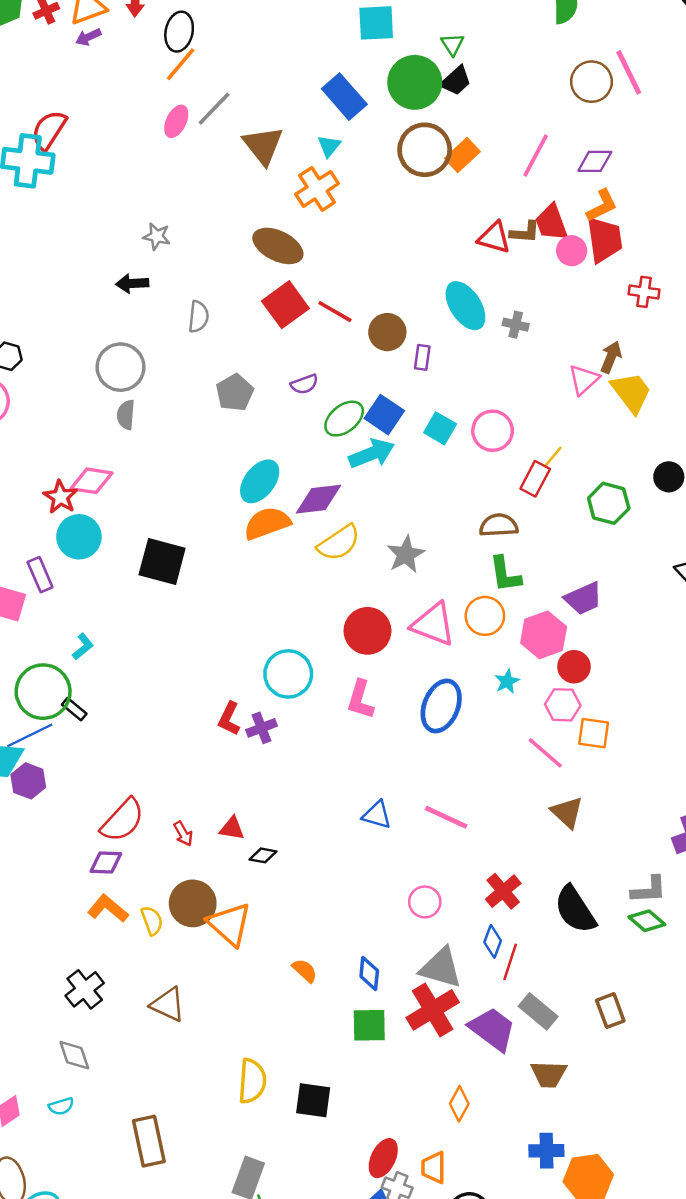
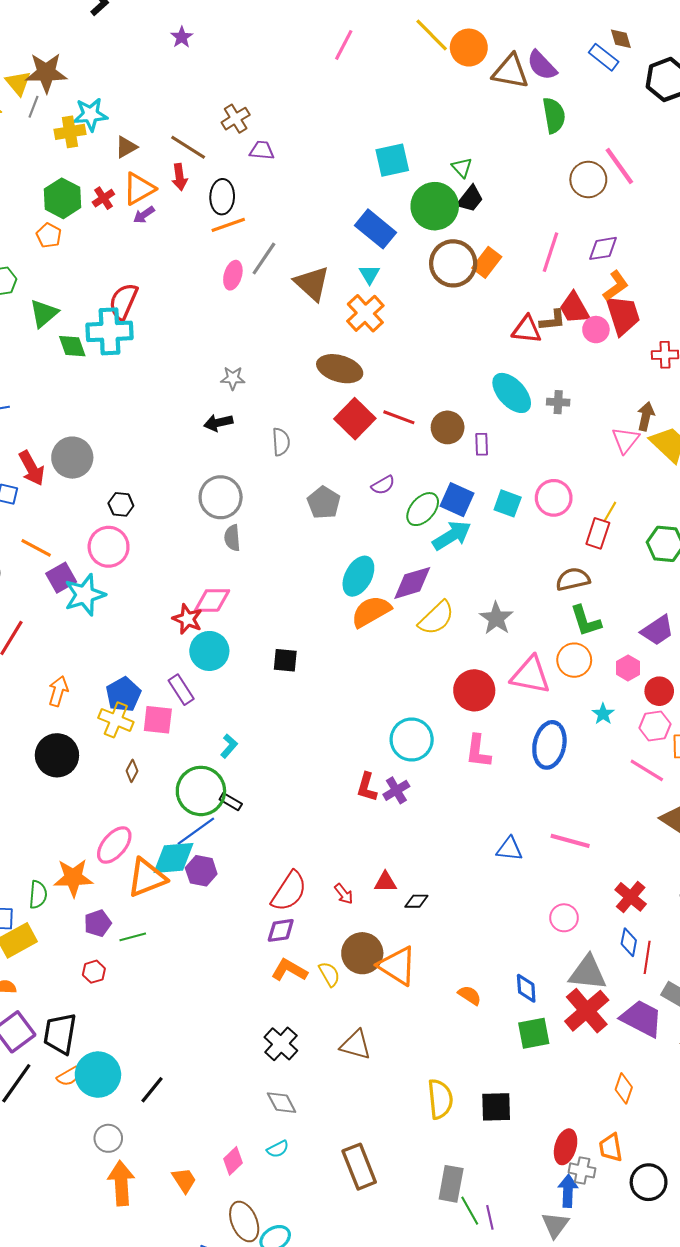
orange line: (181, 64) -> (228, 225), turned 40
black square: (162, 562) -> (285, 660), size x0.6
pink hexagon: (544, 635) -> (628, 668), size x0.6

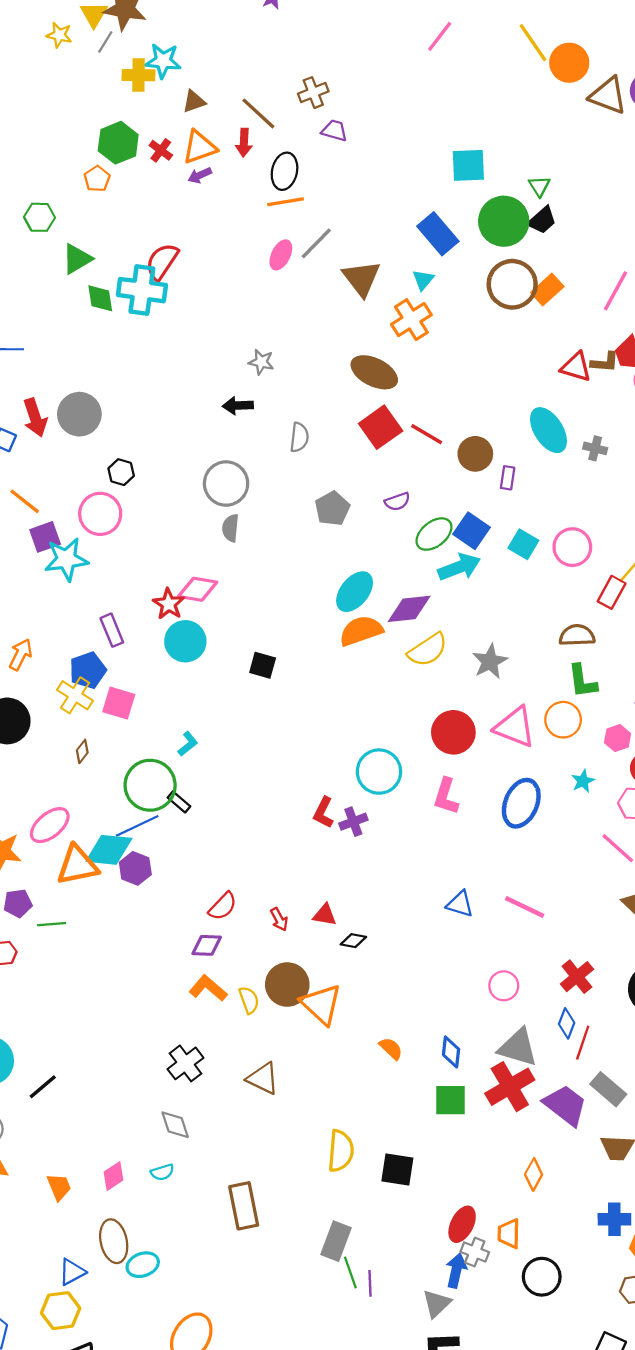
red cross: (103, 198) -> (161, 150), turned -30
purple rectangle: (181, 690) -> (112, 630), moved
red semicircle: (289, 891) -> (223, 906), size x0.7

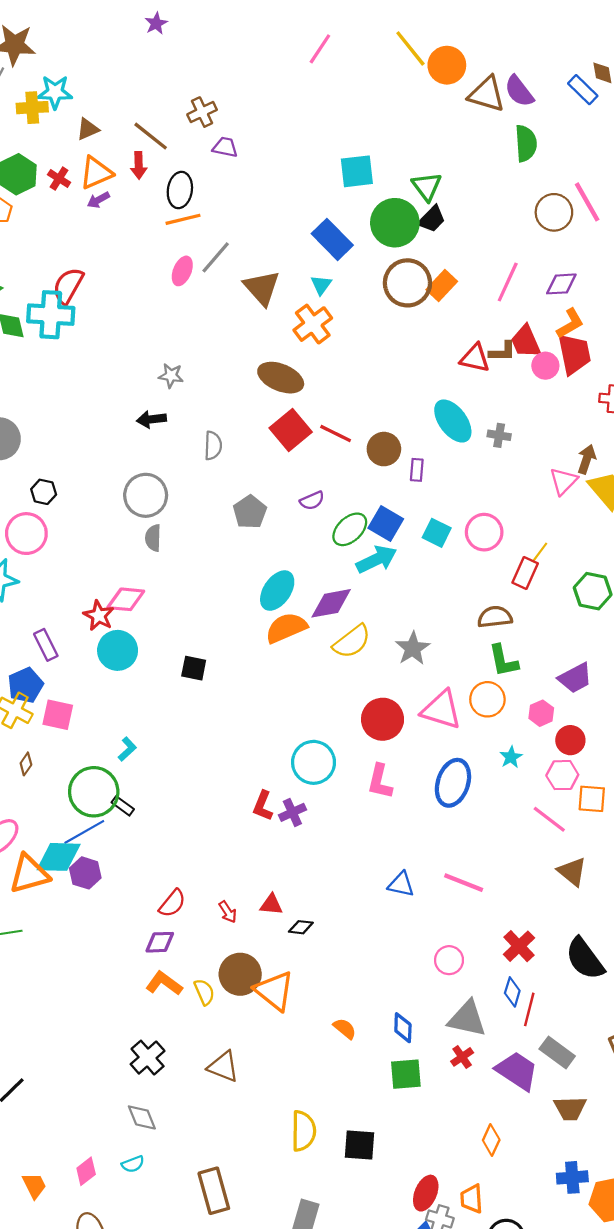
green triangle: (539, 186) -> (427, 186), size x1.4
red cross: (510, 1087) -> (462, 1057), size x0.5

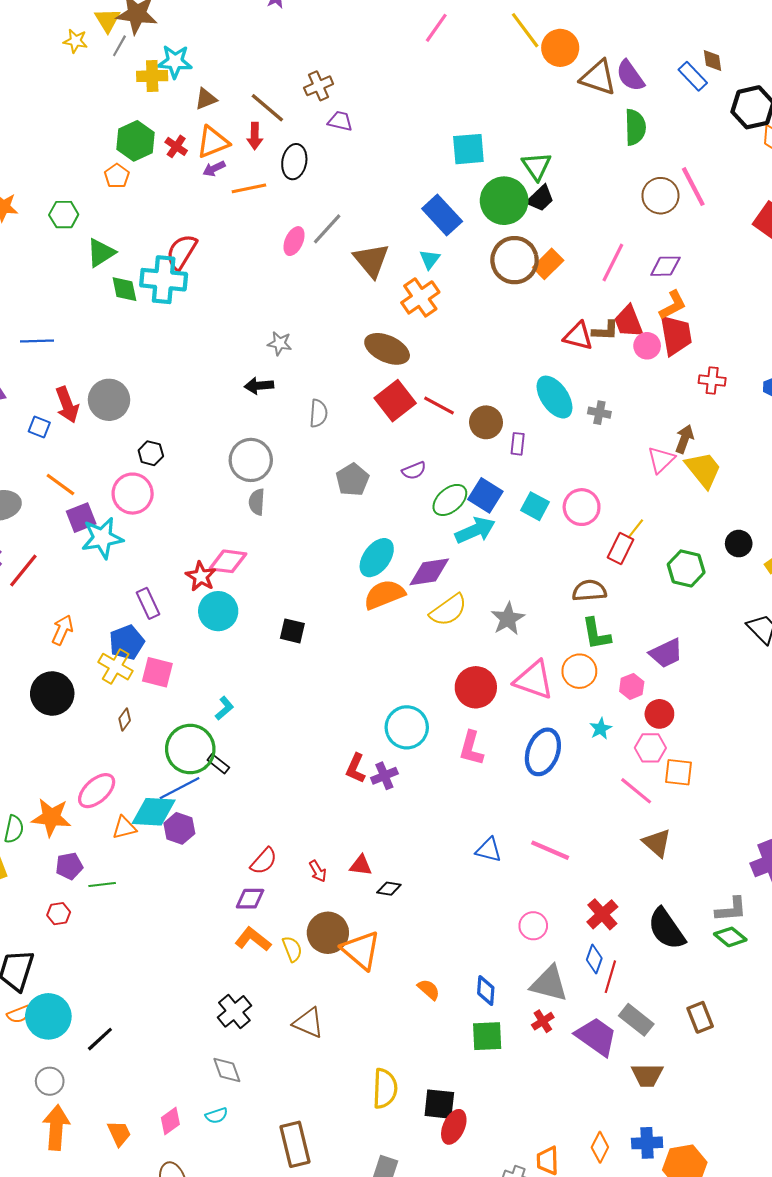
orange line: (183, 219) -> (249, 188), moved
orange triangle: (29, 874) -> (124, 828), size x0.6
orange diamond: (491, 1140) -> (600, 1147), moved
red ellipse: (426, 1193) -> (454, 1127), moved

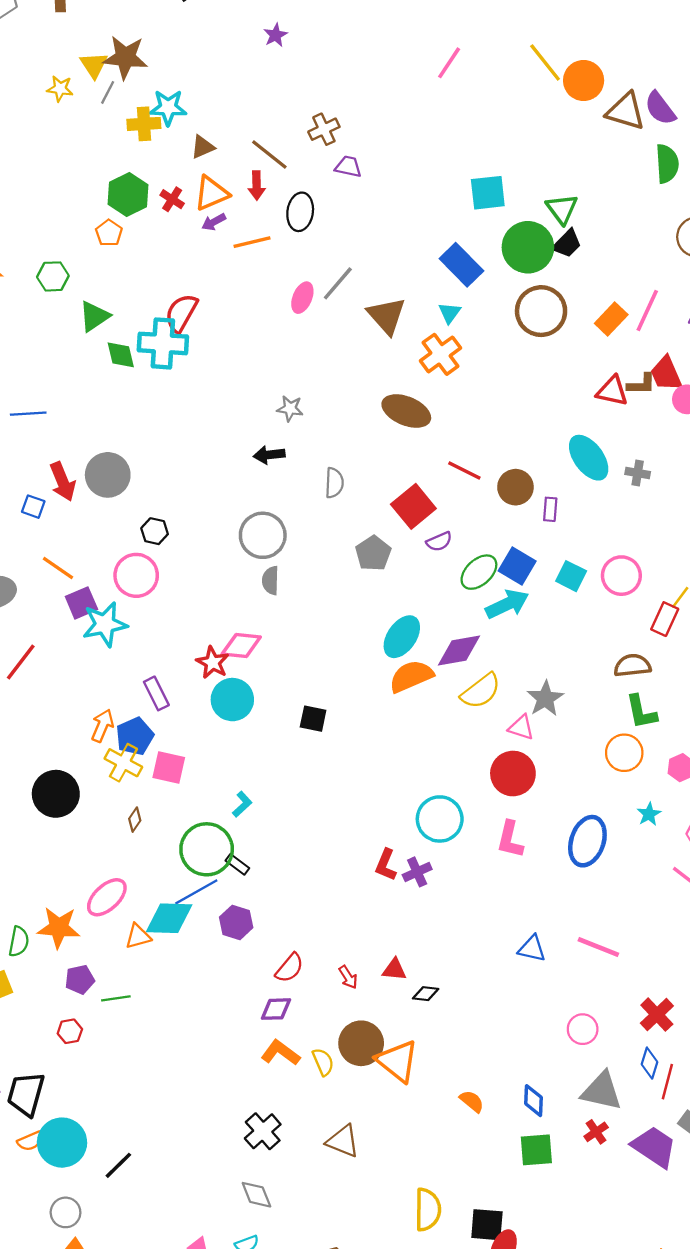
orange rectangle: (548, 264) -> (611, 319), moved
red square: (395, 401) -> (413, 506), moved
orange arrow: (62, 630) -> (102, 726), moved
pink triangle: (534, 680) -> (521, 727), moved, size x0.6
purple hexagon: (179, 828) -> (236, 922), moved

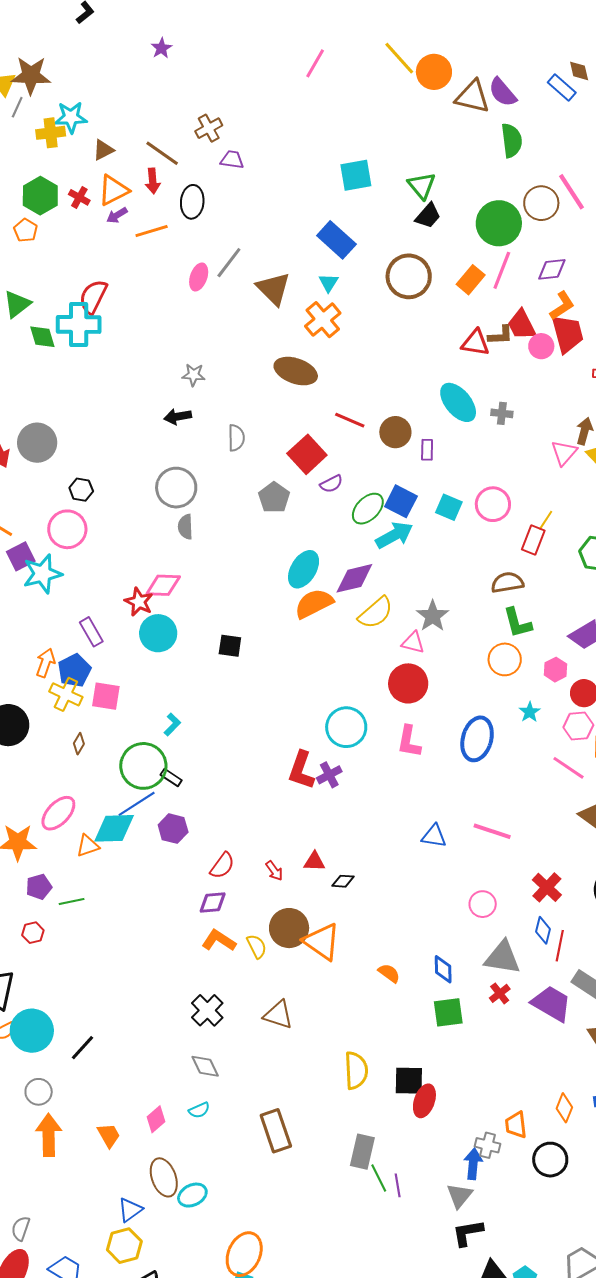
green circle: (528, 247) -> (499, 223), moved
red L-shape: (386, 865) -> (301, 770), size x1.4

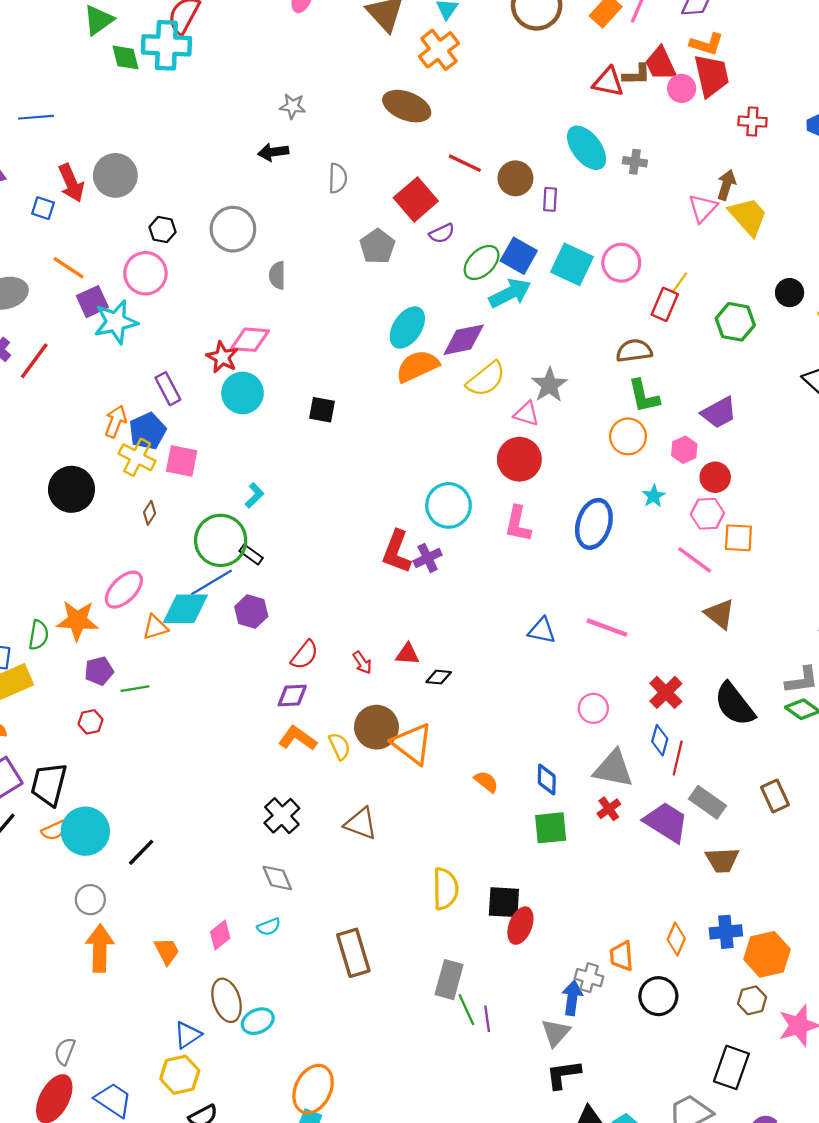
orange L-shape: (562, 306) -> (707, 44), turned 48
gray circle: (176, 488) -> (233, 229), moved
cyan square: (449, 507) -> (572, 264), size x1.4

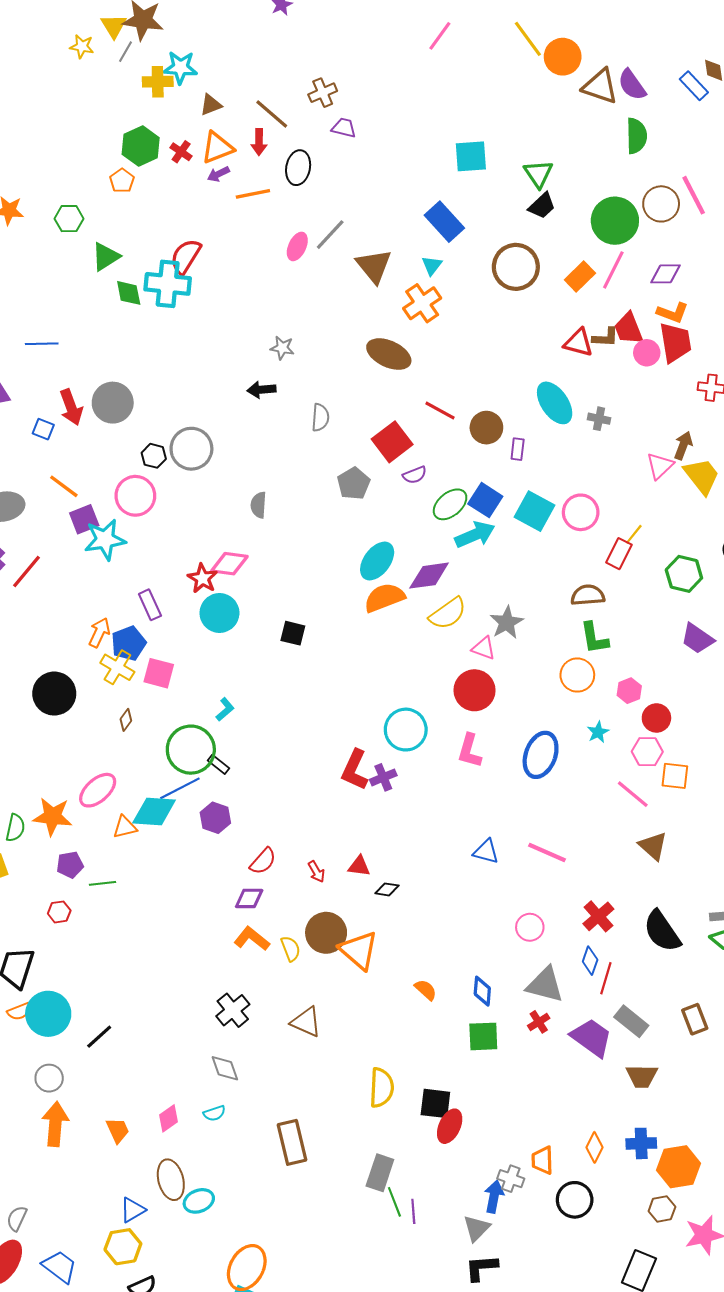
gray circle: (233, 229) -> (191, 449), moved
purple trapezoid: (719, 413) -> (697, 639), moved, turned 60

